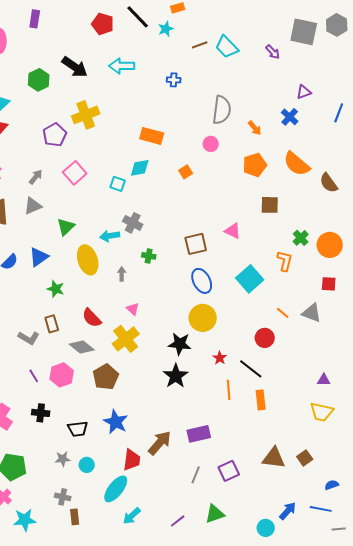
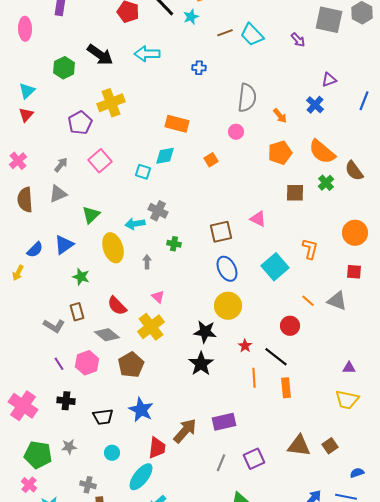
green cross: (301, 238) -> (326, 183), moved
gray star: (63, 459) -> (69, 447), moved

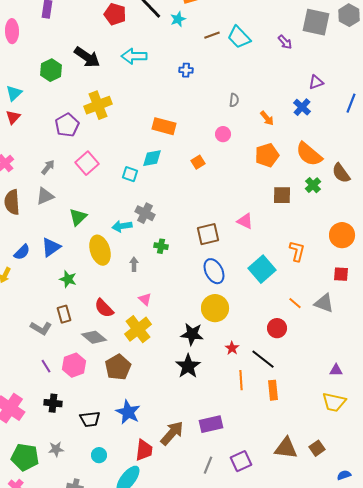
gray semicircle: (247, 98) -> (234, 100), size x0.5

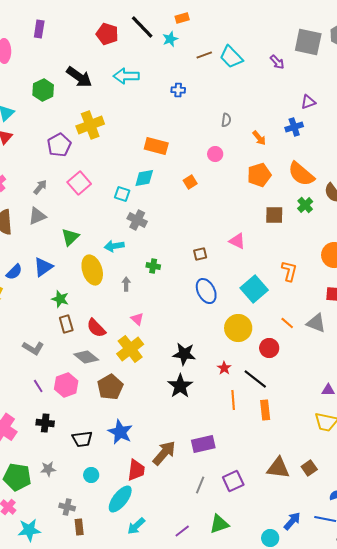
blue cross: (302, 107) -> (294, 127), turned 30
gray cross: (145, 213) -> (137, 220), moved
brown square: (208, 234) -> (200, 254), size x0.6
yellow circle: (215, 308) -> (238, 328), moved
brown rectangle: (64, 314) -> (66, 324), moved

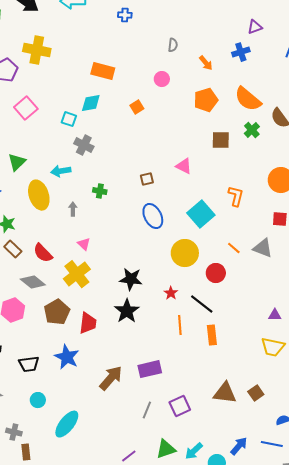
yellow cross: (90, 125) -> (37, 50), turned 32
brown rectangle: (66, 324) -> (13, 249), turned -30
red trapezoid: (136, 470) -> (88, 323), moved
cyan arrow: (136, 526) -> (194, 451), moved

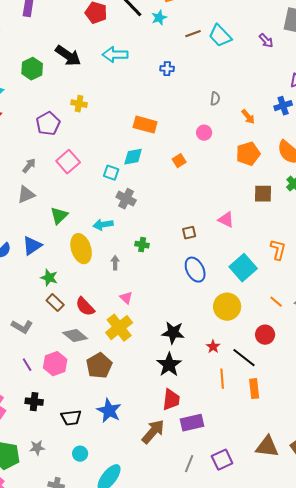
yellow cross: (37, 50) -> (79, 104), size x0.6
red circle: (216, 273) -> (265, 335), moved
red trapezoid: (88, 323) -> (171, 400), moved

